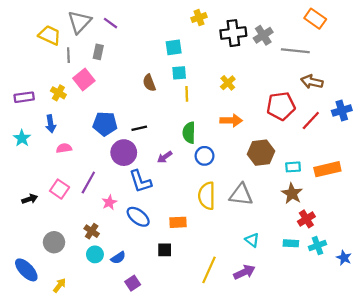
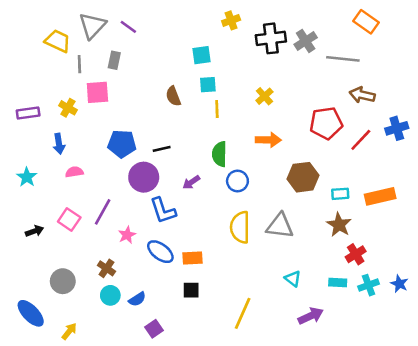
pink square: (84, 80) -> (97, 92), turned 35
cyan star: (22, 138) -> (27, 177), moved
orange rectangle: (178, 222) -> (193, 258), moved
blue star: (344, 258) -> (399, 284), moved
purple arrow: (244, 272) -> (311, 316), moved

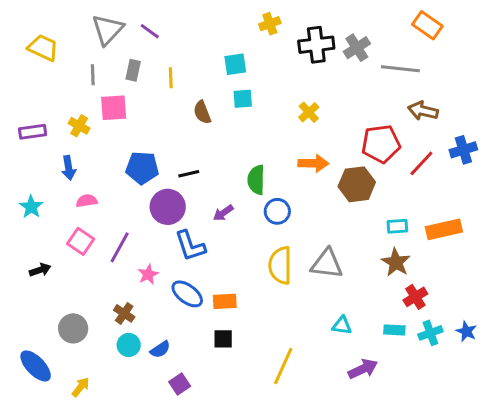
yellow trapezoid: (58, 41) -> (43, 48), moved
yellow line: (217, 109) -> (171, 78), moved
brown hexagon: (303, 177) -> (357, 184), moved
pink square: (69, 220) -> (81, 241), moved
cyan triangle: (293, 279) -> (342, 325), turned -30

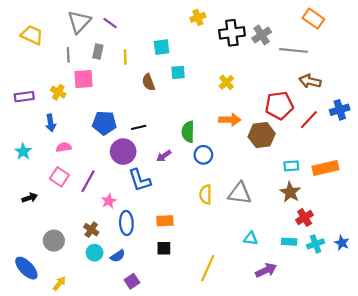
cyan square: (235, 64) -> (162, 47), moved
yellow semicircle: (280, 265) -> (206, 194), size x0.7
blue ellipse: (187, 294) -> (126, 223), moved, turned 50

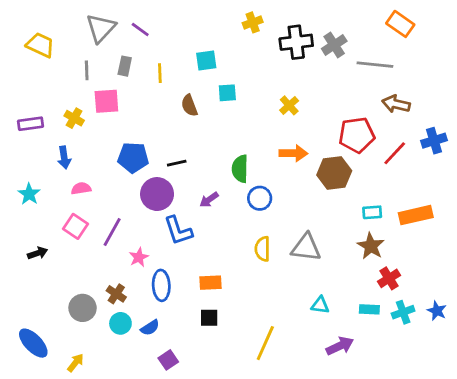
gray circle: (54, 241) -> (83, 308), moved

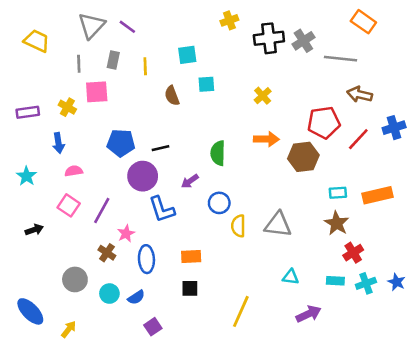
blue circle: (260, 198) -> (219, 203), moved
brown cross: (116, 294) -> (107, 253), moved

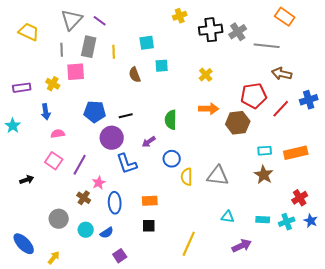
gray rectangle: (113, 60) -> (89, 47), size x1.5
cyan star: (26, 176) -> (13, 126), moved
red cross: (353, 253) -> (300, 198), moved

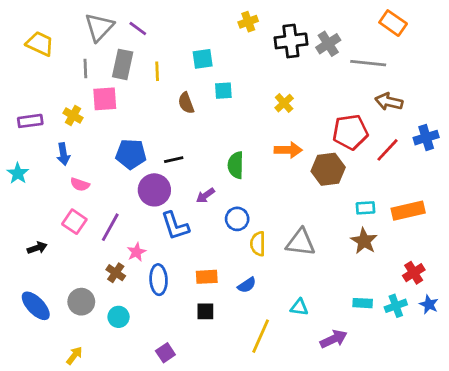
pink semicircle: (58, 134) -> (80, 184), turned -152
cyan triangle: (228, 217) -> (299, 307), moved
blue semicircle: (107, 233) -> (247, 285), moved
blue ellipse: (24, 244) -> (36, 306), moved

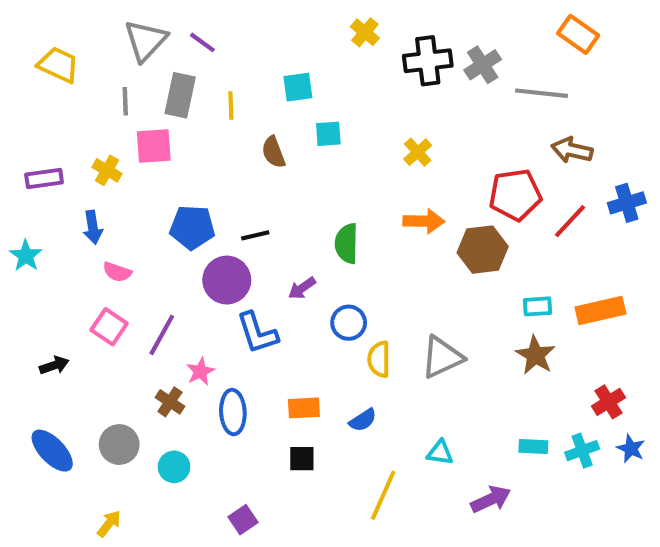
yellow cross: (248, 22) -> (365, 32), turned -30
gray triangle: (301, 242) -> (442, 357), turned -32

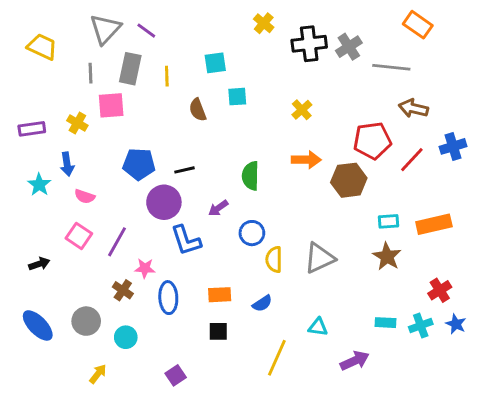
cyan star: (26, 256) -> (39, 185), moved
pink star: (200, 371) -> (145, 268), turned 30
yellow arrow: (109, 524) -> (98, 374), moved

